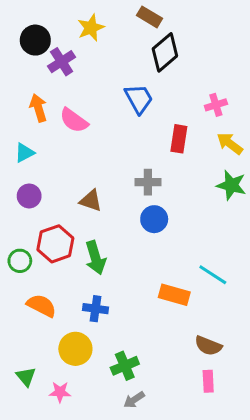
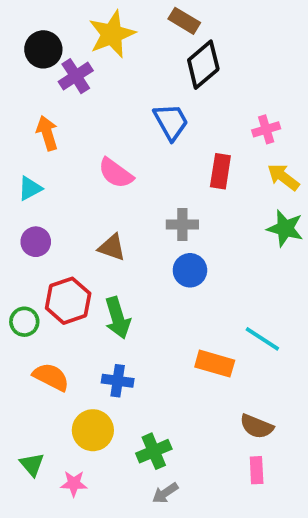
yellow star: (91, 28) -> (112, 34), size x1.4
pink semicircle: (74, 120) -> (116, 173), moved

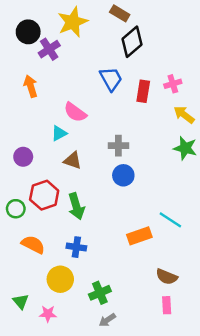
red rectangle: (220, 171) -> (143, 91), moved
cyan triangle: (30, 188) -> (59, 133), moved
orange rectangle: (215, 364) -> (139, 236), turned -35

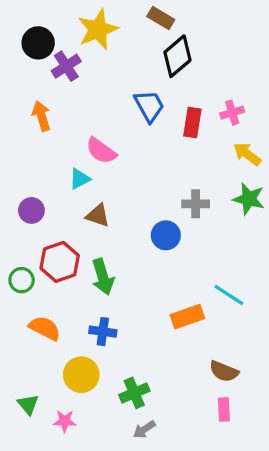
gray cross: (118, 146) -> (196, 204), moved

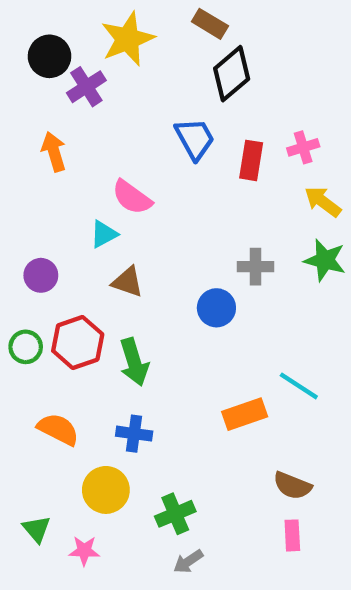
green circle: (22, 280) -> (26, 347), moved

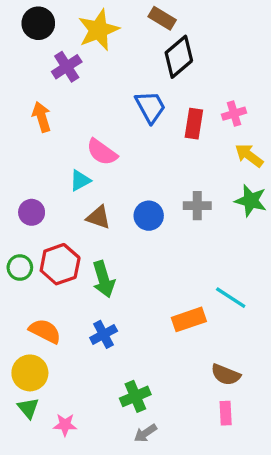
black circle: (50, 56) -> (38, 23), moved
blue circle: (216, 308) -> (149, 216), moved
blue cross: (134, 434) -> (104, 334), turned -36
yellow circle: (106, 490) -> (30, 373), moved

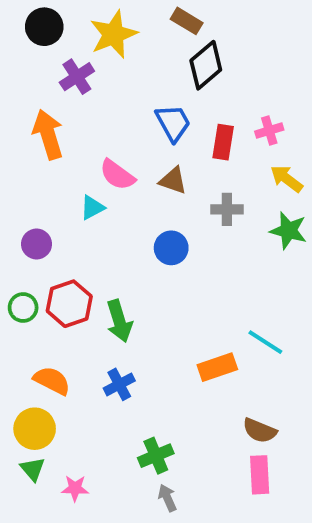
orange arrow: (42, 117) -> (48, 134), size x1.4
gray cross: (197, 206) -> (227, 209), moved
brown triangle: (99, 217) -> (173, 181), moved
pink rectangle: (226, 413) -> (260, 475), size x1.4
gray arrow: (145, 433) -> (167, 498), turned 100

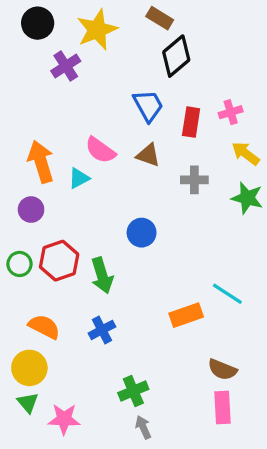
orange arrow: (48, 134) -> (41, 162), moved
blue circle: (171, 248) -> (142, 233), moved
pink star: (75, 488) -> (64, 419), size x1.4

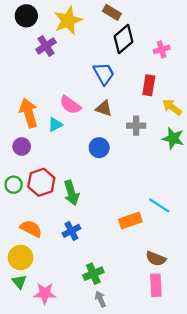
pink cross: (231, 112) -> (162, 49), moved
red rectangle: (191, 122) -> (149, 85), moved
blue circle: (142, 233) -> (99, 148), moved

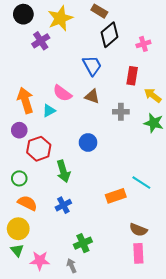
blue circle: (99, 148) -> (88, 142), moved
red hexagon: (41, 182) -> (39, 149), moved
green circle: (14, 185) -> (19, 178), moved
gray arrow: (100, 299) -> (72, 266), moved

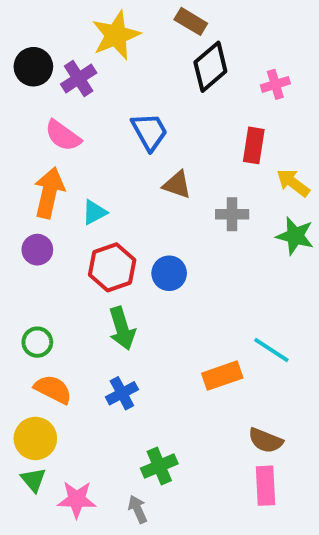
black circle: (23, 14) -> (33, 67), moved
blue trapezoid: (92, 66) -> (149, 132), moved
pink semicircle: (62, 93) -> (63, 136), moved
orange arrow: (25, 100) -> (49, 193), turned 30
red hexagon: (39, 149) -> (112, 267), moved

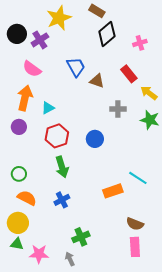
red rectangle: (254, 145) -> (129, 74), turned -48
brown triangle: (177, 185) -> (97, 81), moved
blue circle: (169, 273) -> (95, 139), moved
green triangle: (33, 480) -> (17, 244), turned -40

